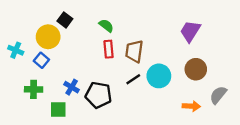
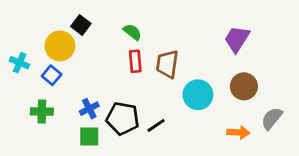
black line: (133, 79) -> (156, 125), moved
blue cross: (72, 87) -> (89, 109), turned 32
green square: (58, 109) -> (89, 137), moved

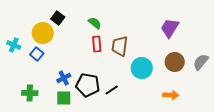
green cross: (42, 111) -> (30, 93), moved
gray semicircle: (272, 118) -> (201, 62), moved

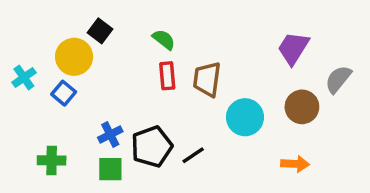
cyan cross: (14, 45) -> (24, 78), turned 32
gray semicircle: (201, 62) -> (338, 79), moved
black pentagon: (88, 85) -> (152, 147), turned -30

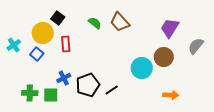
red rectangle: (167, 76) -> (66, 44), moved
brown trapezoid: (207, 79) -> (120, 22), moved, turned -50
brown circle: (302, 107) -> (164, 57), moved
green square: (110, 169) -> (51, 95), moved

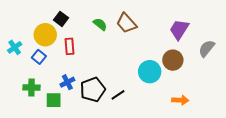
green cross: (30, 93) -> (31, 87), moved

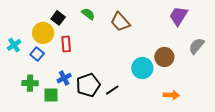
green semicircle: (100, 24) -> (88, 14), moved
purple trapezoid: (179, 29) -> (178, 16), moved

